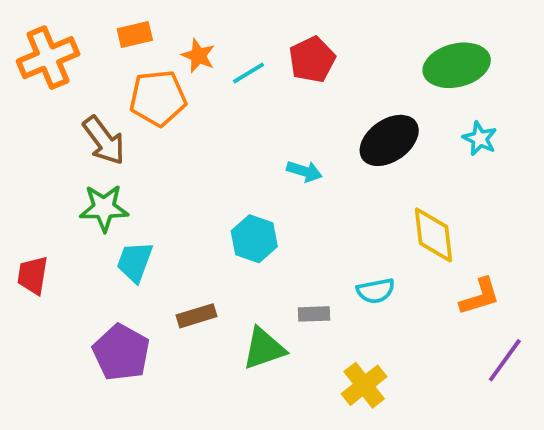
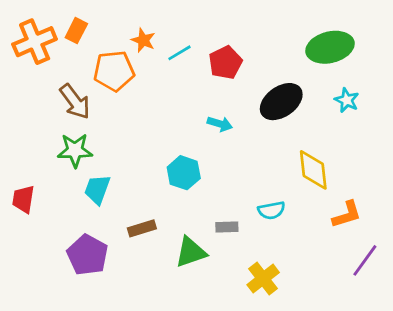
orange rectangle: (135, 34) -> (76, 31), moved, turned -50
red pentagon: (312, 60) -> (225, 63), moved

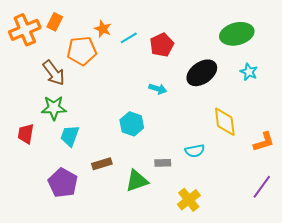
red trapezoid: (23, 199) -> (26, 134), moved
orange L-shape: (347, 214) -> (264, 142), moved

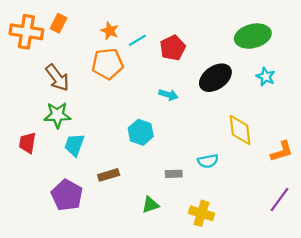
orange cross: (25, 30) -> (26, 32), turned 32
orange pentagon: (82, 51) -> (108, 64), moved
green triangle: (137, 181) -> (150, 205), moved, size x0.7
yellow cross: (189, 200) -> (202, 213), turned -35

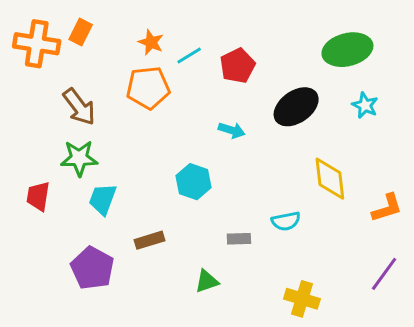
yellow cross: (202, 213) -> (302, 299), moved

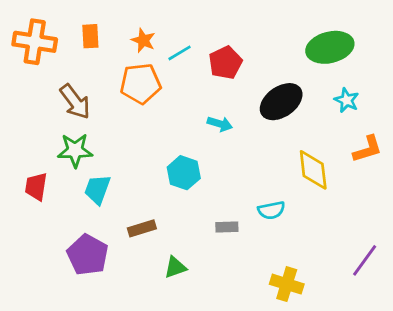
orange rectangle: (81, 32) -> (90, 36), moved, turned -30
orange L-shape: (387, 208) -> (367, 149), moved
green triangle: (207, 281) -> (175, 267), moved

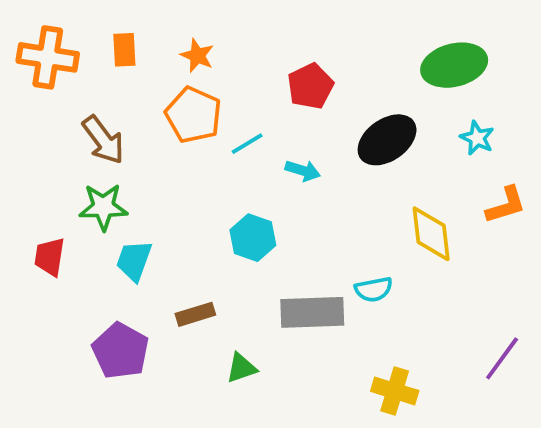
cyan line: (179, 53) -> (247, 144), moved
orange pentagon: (141, 84) -> (193, 115), turned 30
gray rectangle: (227, 227) -> (312, 312), size x2.0

